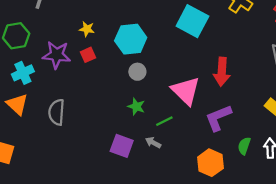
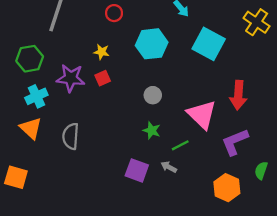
cyan hexagon: (131, 39) -> (152, 44), moved

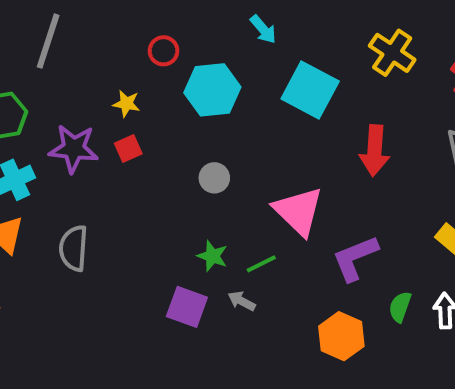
red circle: (114, 13) -> (164, 51), moved
red arrow: (238, 95) -> (375, 151), moved
green star: (152, 131) -> (212, 256), moved

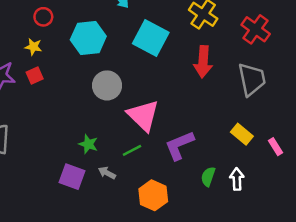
red circle: (164, 51) -> (43, 17), moved
red arrow: (375, 151) -> (203, 62), moved
gray circle: (214, 178) -> (107, 85), moved, size x1.5
green line: (261, 264) -> (132, 150), moved
orange hexagon: (341, 336) -> (153, 195), moved

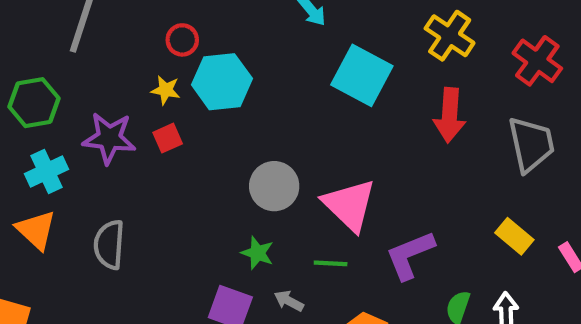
cyan hexagon: (88, 38) -> (222, 82), moved
gray circle: (107, 85) -> (274, 186), moved
green line: (132, 150) -> (331, 263), turned 30

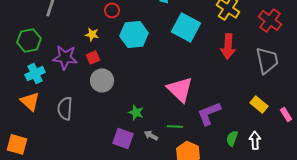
red circle: (182, 40) -> (112, 10), moved
cyan hexagon: (222, 82) -> (134, 34), moved
gray circle: (274, 186) -> (102, 80), moved
green line: (331, 263) -> (175, 126), moved

